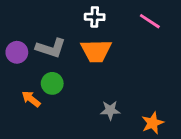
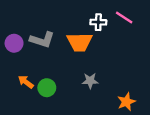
white cross: (95, 17) -> (98, 22), moved
green circle: (52, 83) -> (47, 88), moved
gray star: (110, 110) -> (90, 81), moved

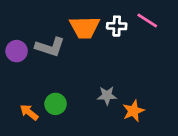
orange trapezoid: (80, 42) -> (85, 27), moved
orange arrow: (26, 82) -> (29, 112), moved
orange star: (126, 102) -> (133, 111), moved

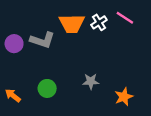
white cross: (117, 26) -> (99, 22), turned -35
orange star: (133, 111) -> (124, 97), moved
orange arrow: (29, 112) -> (13, 96), moved

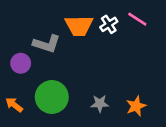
purple circle: (14, 44) -> (21, 63), moved
gray star: (91, 81) -> (100, 103), moved
green circle: (47, 88) -> (52, 97), size x1.6

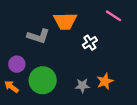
white cross: (109, 24) -> (90, 43), moved
purple circle: (21, 63) -> (17, 64), moved
orange star: (136, 106) -> (105, 81), moved

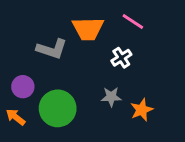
pink line: (114, 16) -> (133, 22), moved
gray star: (82, 86) -> (111, 97), moved

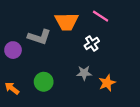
purple circle: (23, 87) -> (13, 50), moved
green circle: (58, 108) -> (44, 82), size x0.7

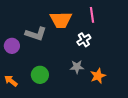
pink line: (101, 16) -> (92, 15), turned 49

